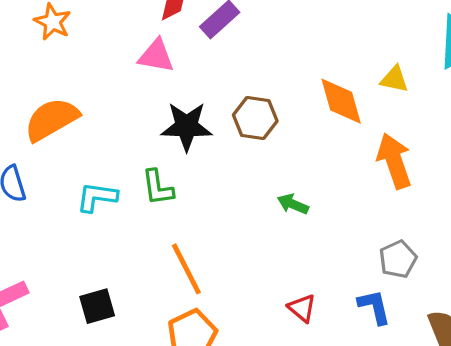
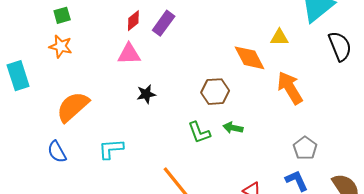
brown hexagon: (255, 118) -> (215, 92), moved
black star: (187, 126) -> (146, 94), moved, size x0.6
green L-shape: (158, 187) -> (199, 132), moved

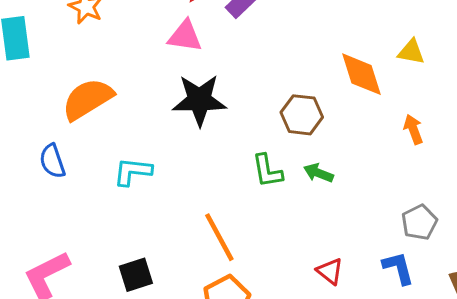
orange arrow: (290, 88) -> (413, 129), size x0.6
black star: (146, 94) -> (199, 100), size x1.8

